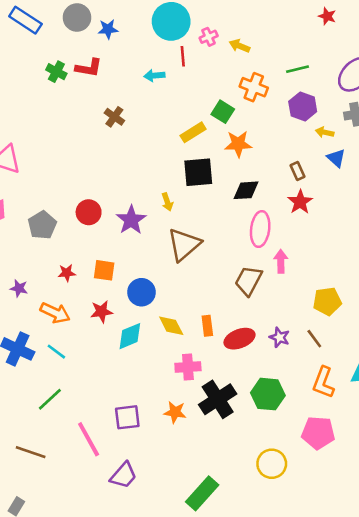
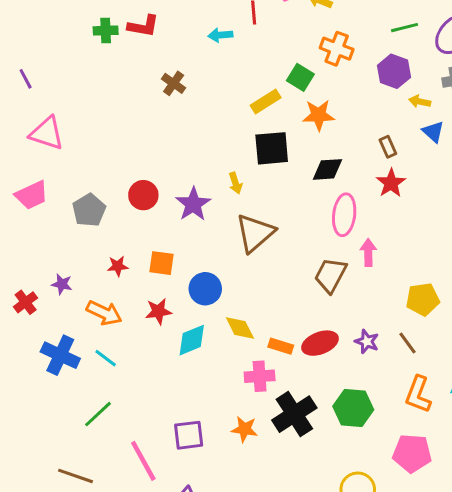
green line: (298, 69) -> (405, 28), moved
green cross: (56, 72) -> (106, 31), turned -30
orange rectangle: (207, 326) -> (281, 346), moved, turned -66

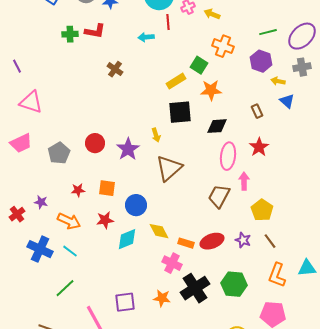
red star: (391, 183) -> (259, 147), moved
yellow pentagon: (423, 299) -> (262, 210), moved, turned -30
pink cross: (260, 376) -> (172, 263), turned 30

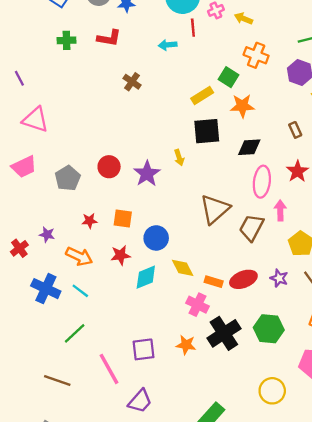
green cross: (70, 34) -> (67, 40), moved
brown triangle: (169, 168) -> (215, 209), moved

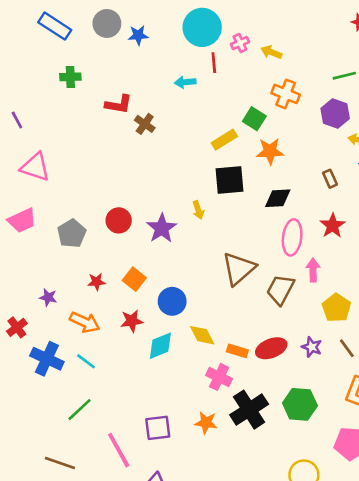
red L-shape: (109, 38) -> (119, 104), moved
orange square: (123, 218) -> (134, 279), turned 30
red cross: (19, 248) -> (17, 327), moved

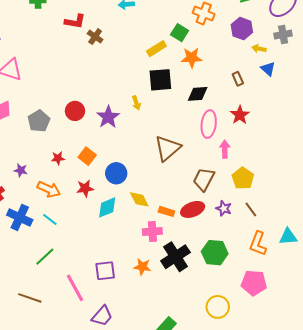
brown trapezoid: (280, 290) -> (204, 179), moved
pink cross: (219, 377) -> (152, 232), turned -30

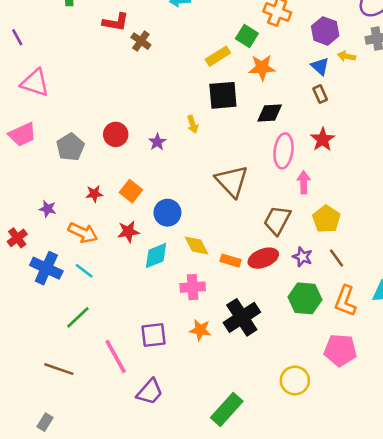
blue triangle: (268, 69) -> (320, 66), moved
purple star: (108, 117) -> (157, 142), size x0.6
brown triangle: (167, 148) -> (232, 181), turned -32
pink cross: (152, 232) -> (193, 287), moved
green hexagon: (215, 253) -> (305, 298), moved

